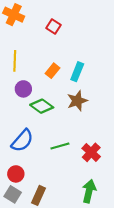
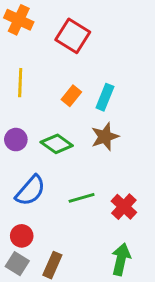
red square: (54, 27) -> (73, 36), size x1.6
purple circle: (23, 89) -> (16, 140), moved

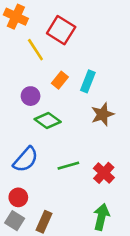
yellow line: (20, 83) -> (35, 50), moved, turned -35
brown star: (105, 137) -> (103, 114), moved
purple circle: (16, 140) -> (31, 96), moved

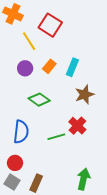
purple circle: (31, 96) -> (25, 68), moved
blue semicircle: (26, 160) -> (21, 132), turned -35
red cross: (104, 173) -> (77, 126), moved

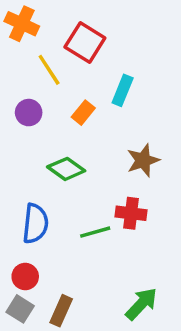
cyan rectangle: (72, 67) -> (123, 90), moved
purple circle: (25, 68) -> (29, 113), moved
red cross: (77, 126) -> (131, 213), turned -36
green arrow: (83, 179) -> (141, 304), turned 30

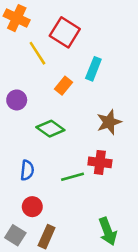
purple circle: (29, 113) -> (17, 100), moved
blue semicircle: (35, 224) -> (27, 170), size x0.7
red circle: (25, 277) -> (32, 207), moved
green arrow: (141, 304) -> (108, 231), turned 116

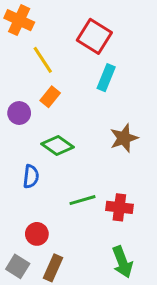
red square: (65, 32) -> (94, 36), moved
orange rectangle: (63, 86) -> (50, 97), moved
red cross: (100, 162) -> (119, 207), moved
blue semicircle: (27, 170) -> (31, 176), moved

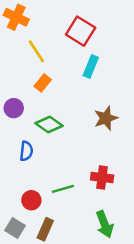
purple circle: (19, 113) -> (14, 108), moved
green line: (83, 200) -> (63, 189), moved

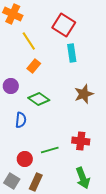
cyan rectangle: (91, 66) -> (72, 53), turned -30

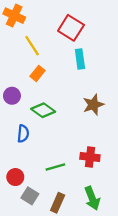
red circle: (25, 159) -> (15, 177), moved
gray square: (12, 181) -> (30, 196), moved
brown rectangle: (36, 182) -> (58, 203), moved

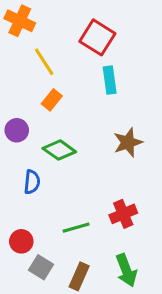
red cross: (90, 157) -> (123, 214), turned -30

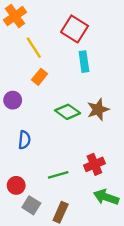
orange cross: (20, 21) -> (15, 16), turned 30
green diamond: (59, 150) -> (68, 112), moved
green arrow: (126, 270) -> (106, 197), moved, turned 130

